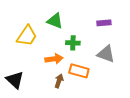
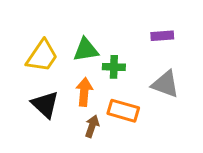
green triangle: (55, 21) -> (86, 50), moved, turned -30
orange arrow: (54, 59) -> (84, 92), turned -78
black triangle: (15, 80) -> (45, 104), moved

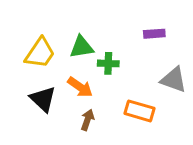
gray triangle: (165, 84) -> (174, 80), moved
orange arrow: (84, 92) -> (80, 87), turned 120
orange rectangle: (123, 111) -> (139, 111), moved

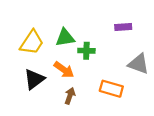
black triangle: (43, 99) -> (34, 79), turned 40

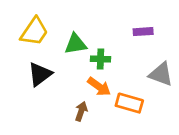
yellow trapezoid: (32, 42) -> (34, 32), moved
orange arrow: (64, 70) -> (99, 87), moved
black triangle: (34, 79) -> (40, 74), moved

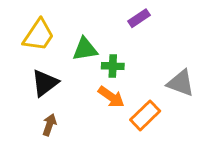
purple rectangle: (143, 32) -> (139, 18), moved, turned -30
orange rectangle: (129, 103) -> (145, 115), turned -60
brown arrow: (81, 111) -> (49, 125), moved

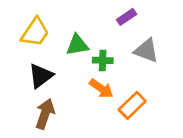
gray triangle: (181, 83) -> (146, 51), moved
brown arrow: (49, 125) -> (45, 114), size x1.5

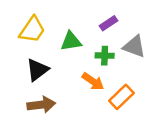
purple rectangle: (127, 17) -> (108, 23), moved
green cross: (103, 60) -> (105, 56), moved
brown arrow: (45, 114) -> (41, 105), turned 64

